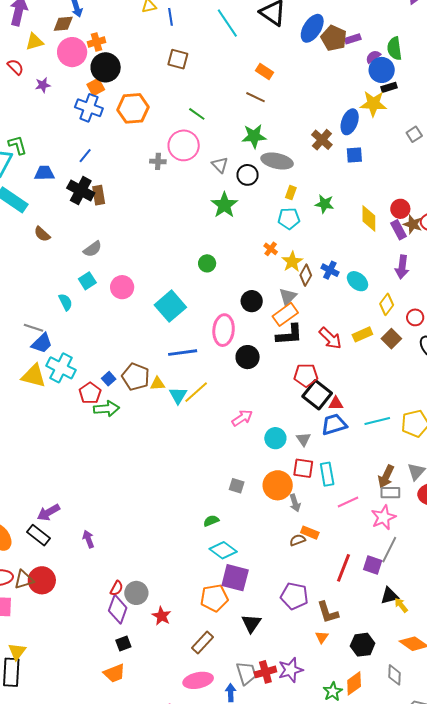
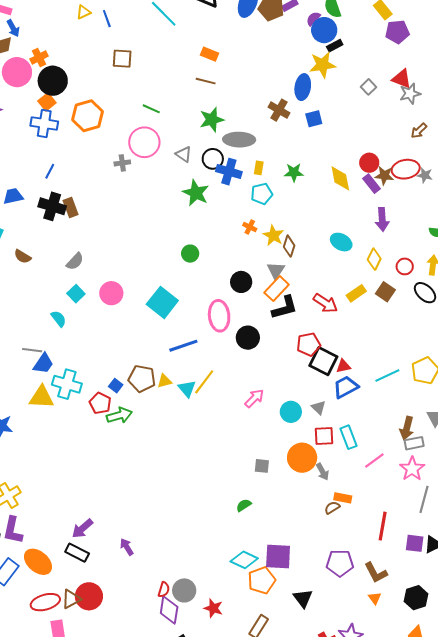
blue cross: (330, 270) -> (229, 172), moved, size x1.4
cyan diamond: (223, 550) -> (244, 560), moved
purple square: (373, 565) -> (415, 543), moved

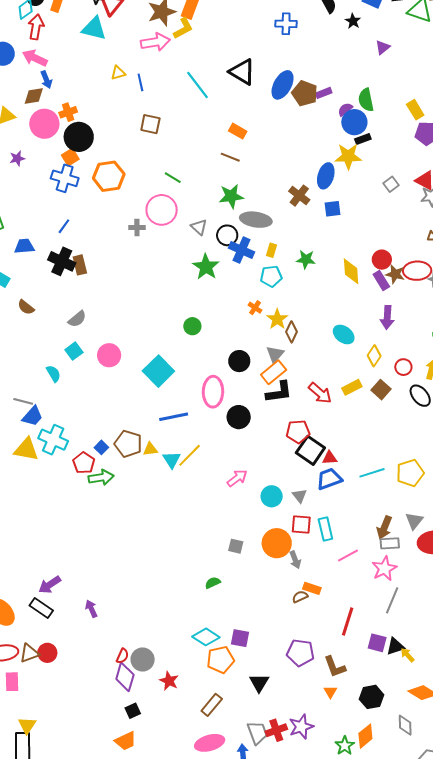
purple square: (278, 557) -> (240, 638), size x0.7
red circle: (89, 596) -> (47, 653), size x0.7

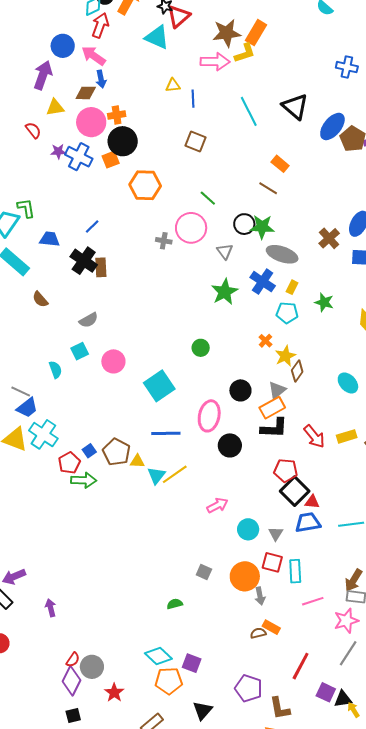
blue cross: (65, 178) -> (79, 157), moved
black circle: (227, 235) -> (244, 224), moved

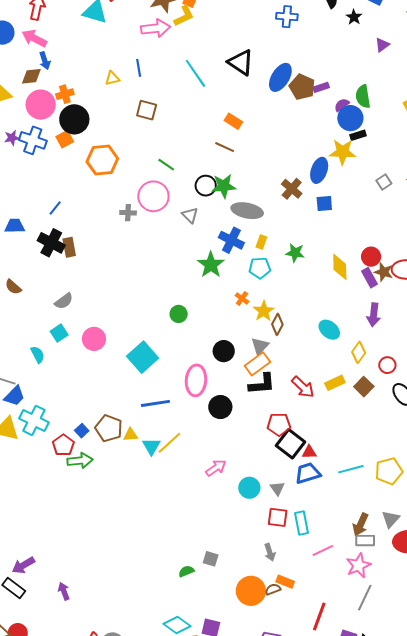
yellow triangle: (173, 85) -> (112, 78), moved
green star: (225, 292) -> (211, 265), moved
gray square: (204, 572) -> (211, 559), moved
orange circle: (245, 576) -> (251, 591), moved

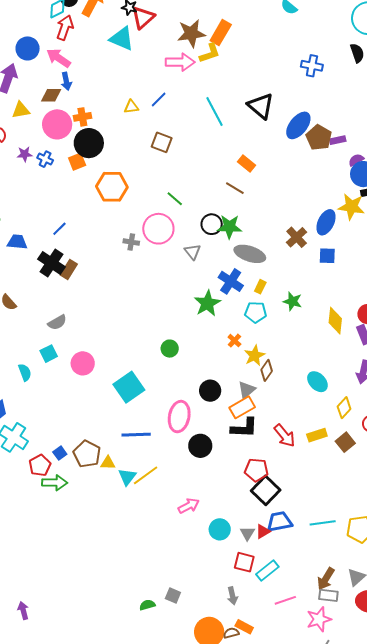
blue line: (139, 68) -> (159, 99), turned 48
blue cross: (33, 140) -> (45, 159), size x0.6
brown rectangle: (69, 247) -> (69, 270), turned 36
red triangle: (309, 452) -> (263, 531), moved, turned -35
cyan rectangle: (302, 523) -> (267, 570), turned 55

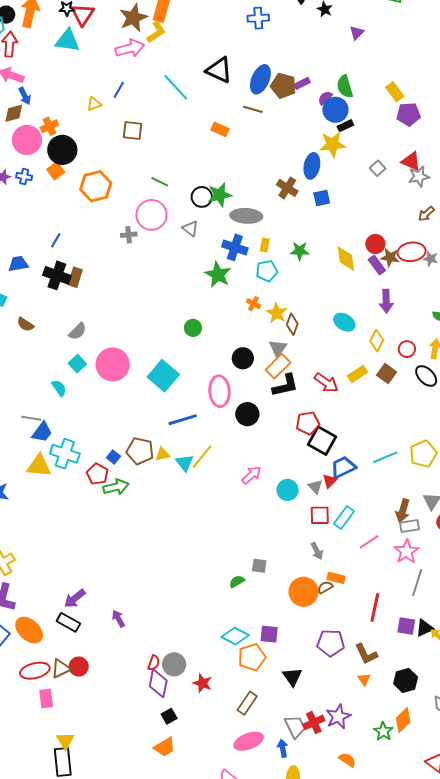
brown line: (235, 188) -> (253, 109), moved
pink circle: (83, 363) -> (113, 364), size x1.4

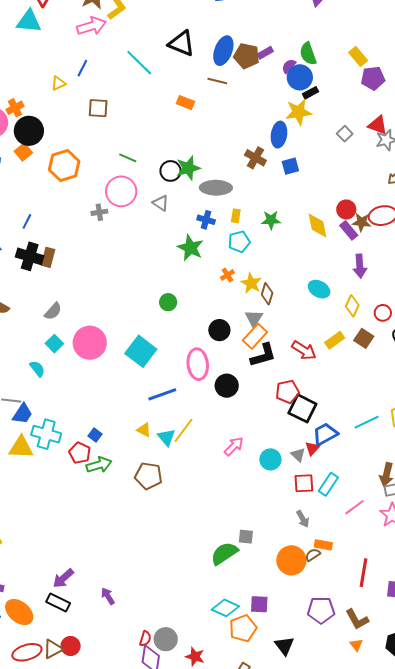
blue cross: (235, 247) -> (206, 220), size x0.7
orange cross: (254, 304) -> (227, 275), turned 32
brown pentagon: (140, 451) -> (148, 476), moved
yellow triangle: (162, 454) -> (144, 430), turned 42
green semicircle: (237, 581) -> (224, 553), size x1.8

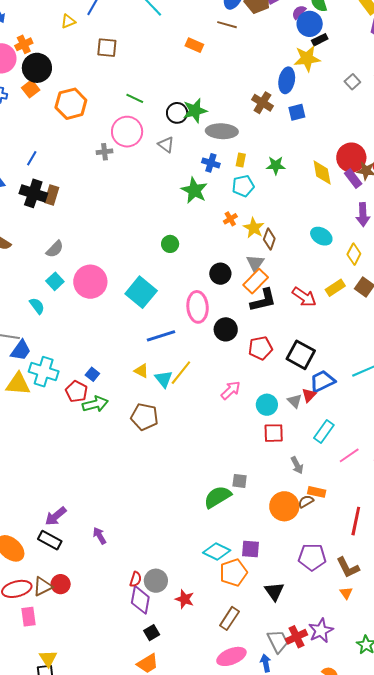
red circle: (346, 210) -> (351, 158), size x1.5
red pentagon: (288, 392) -> (260, 348), moved
red square: (304, 483) -> (274, 433), moved

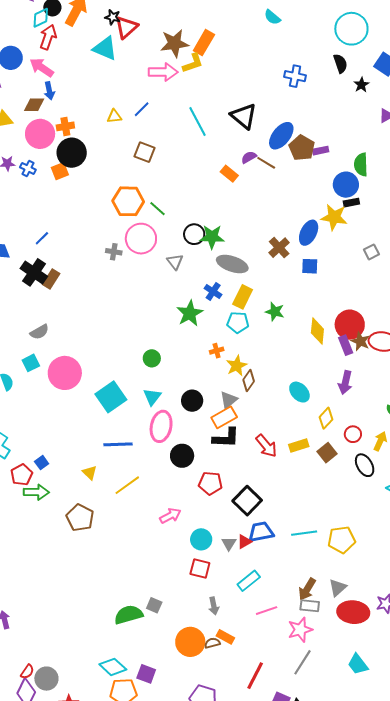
purple semicircle: (299, 12) -> (249, 157), moved
orange hexagon: (71, 104) -> (128, 201), moved
yellow rectangle: (241, 160) -> (243, 297), size x1.6
cyan triangle: (164, 379) -> (152, 397), moved

